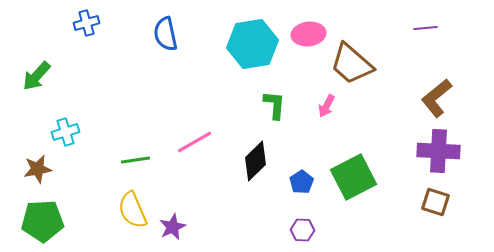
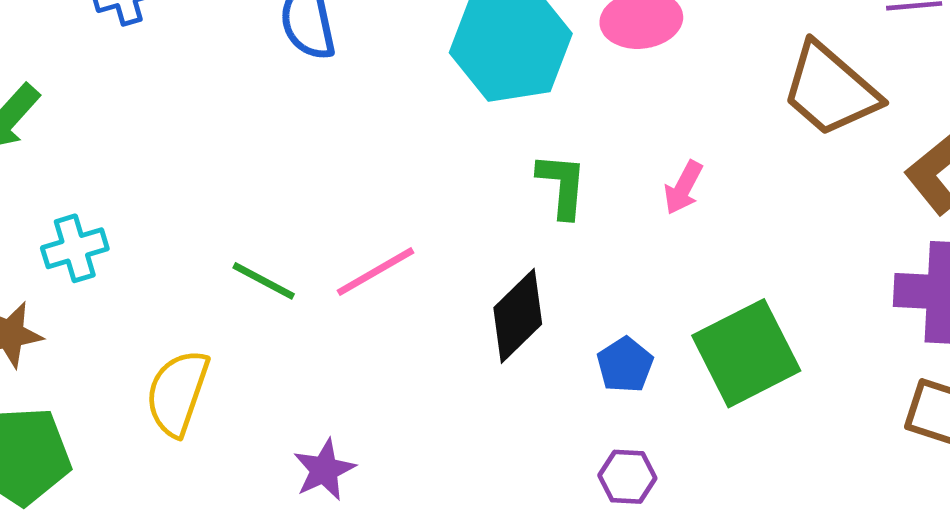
brown trapezoid: (352, 64) -> (830, 90), moved
green line: (136, 160) -> (264, 281), moved, turned 36
yellow semicircle: (132, 210) -> (177, 393), moved, turned 42

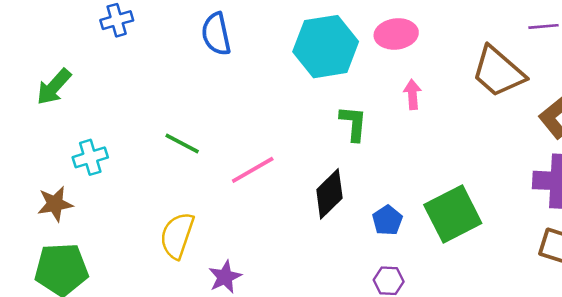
pink arrow: (683, 188) -> (413, 94), moved, turned 148
green line: (264, 281) -> (182, 144), moved
yellow semicircle: (177, 393) -> (177, 235), moved

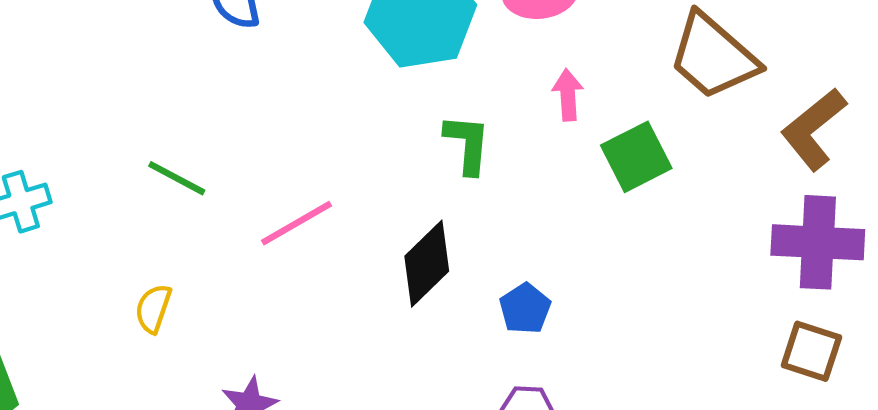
green square: (453, 214) -> (636, 157), moved, size x0.7
yellow semicircle: (177, 235) -> (153, 309), moved, size x0.6

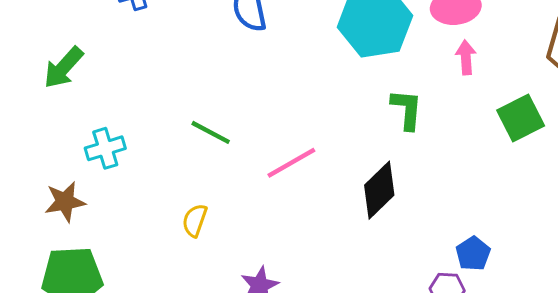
pink arrow: (568, 95) -> (466, 57), moved
blue pentagon: (525, 309) -> (473, 254), moved

